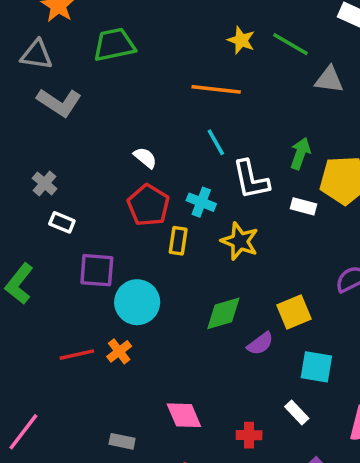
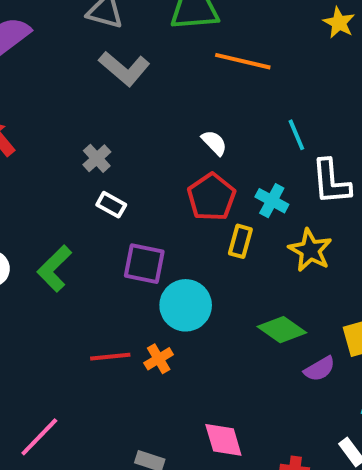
orange line: (216, 89) -> (243, 61), moved
green diamond: (223, 313) -> (282, 330), turned 45

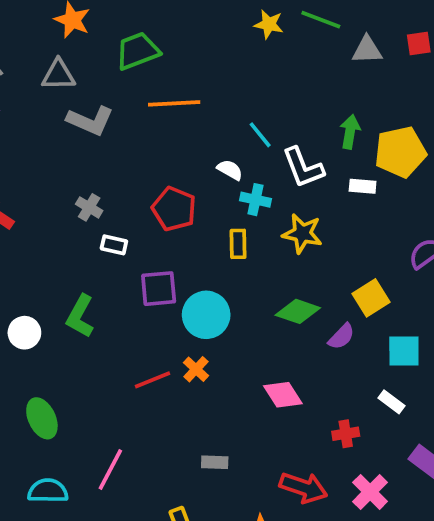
orange line: (243, 61) -> (174, 103), moved
white semicircle: (214, 143) -> (230, 170), moved
red pentagon: (211, 197) -> (174, 209), moved
pink diamond: (223, 440) -> (283, 395), moved

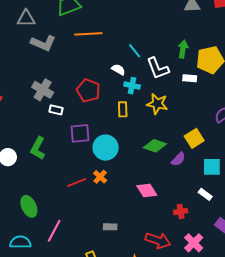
gray cross: (89, 207) -> (43, 90), size x1.5
green ellipse: (42, 418) -> (29, 206), moved

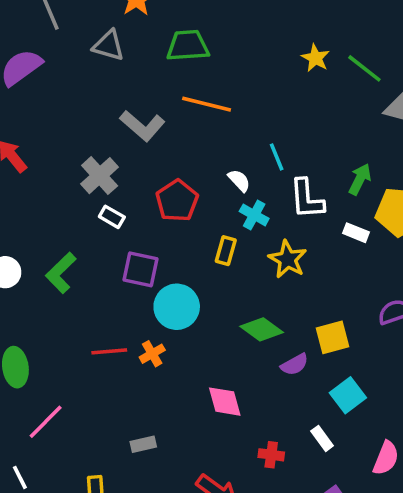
gray L-shape: (43, 43) -> (142, 126), moved
cyan square: (212, 167) -> (348, 395), turned 36
gray rectangle: (110, 227) -> (143, 444), turned -32

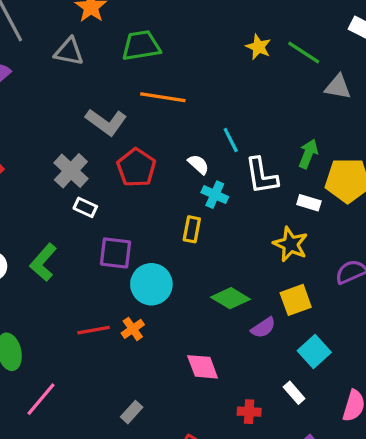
red pentagon: (177, 201) -> (136, 168), moved
yellow star: (288, 259) -> (290, 244), moved
gray rectangle: (143, 444) -> (132, 412), turned -30

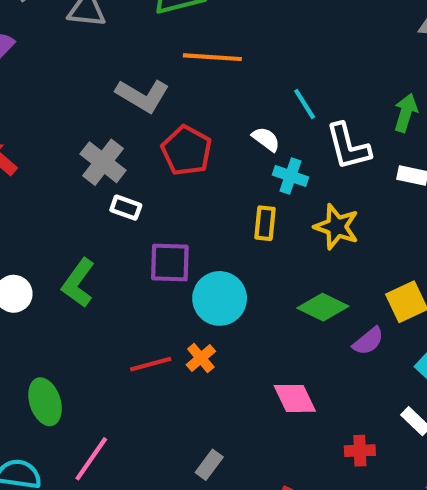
yellow star: (290, 244) -> (337, 227), moved

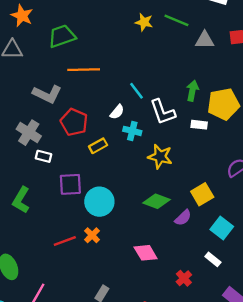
white semicircle: (266, 139) -> (117, 112), turned 98
yellow rectangle: (265, 223) -> (98, 146), moved, turned 60
red cross: (360, 451) -> (184, 278), turned -35

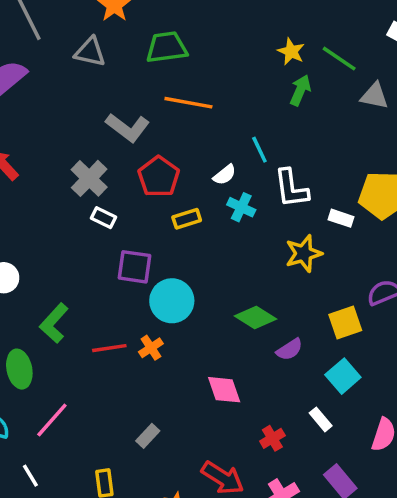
green arrow: (192, 91) -> (300, 90), moved
yellow star: (160, 157) -> (304, 253), moved, turned 30
yellow square: (202, 194) -> (345, 322), moved
green L-shape: (21, 200) -> (54, 323), moved

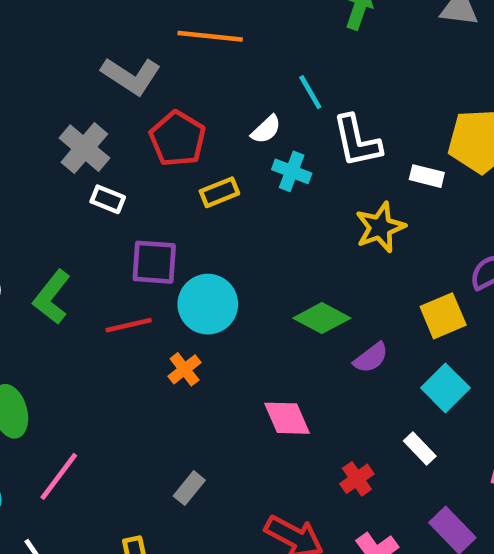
green L-shape: (54, 323) -> (52, 297), moved
red line: (109, 348) -> (129, 325), moved

